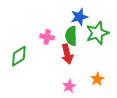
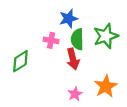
blue star: (79, 17) -> (69, 19), moved
orange star: (97, 79) -> (106, 86), size x1.5

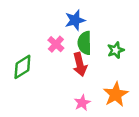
green star: (106, 36) -> (116, 50), moved, size x0.6
pink cross: (51, 40) -> (56, 44), turned 32

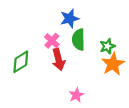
red arrow: (80, 64) -> (59, 60), moved
orange star: (116, 94) -> (113, 64), moved

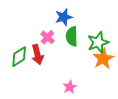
green star: (107, 46) -> (98, 42), size x1.5
red arrow: (59, 60) -> (37, 55), moved

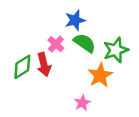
green semicircle: (72, 36) -> (85, 43), turned 126
orange star: (103, 59) -> (100, 75), moved

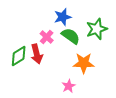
green star: (116, 50) -> (97, 29), moved
orange star: (100, 75) -> (84, 63), turned 30

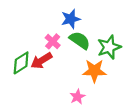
green star: (97, 29) -> (109, 47), moved
red arrow: (37, 54) -> (41, 61), turned 72

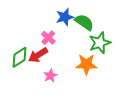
green semicircle: (80, 40) -> (84, 22), moved
pink star: (77, 97) -> (50, 76), moved

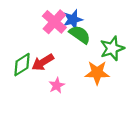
green semicircle: (84, 22) -> (80, 35), moved
pink cross: (48, 38) -> (54, 22), moved, size x1.5

